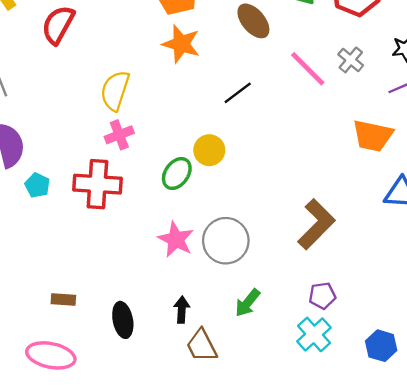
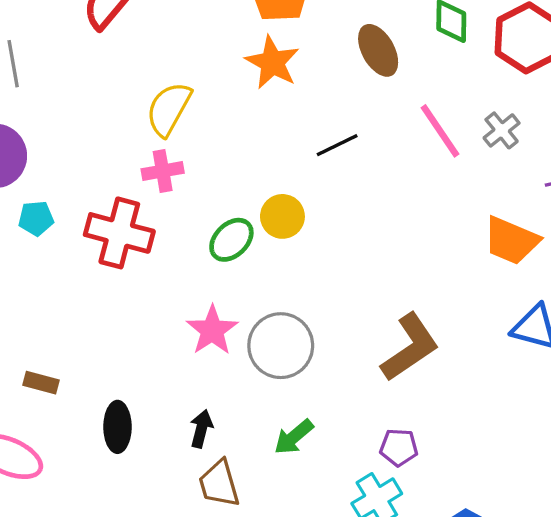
cyan pentagon: (37, 185) -> (36, 218), turned 30

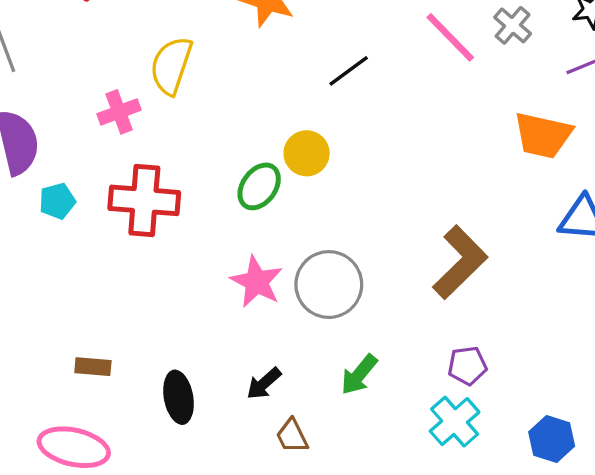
pink cross: (163, 171) -> (119, 112), moved
black arrow: (201, 429) -> (264, 383), turned -135
brown trapezoid: (219, 484) -> (292, 436), size x0.7

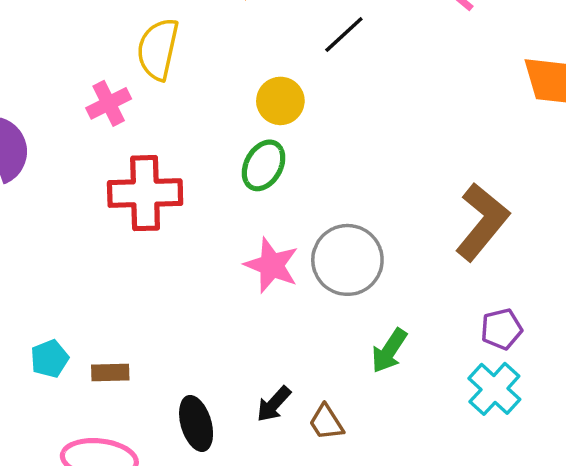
yellow circle: (307, 153) -> (280, 101), moved
cyan pentagon: (57, 201) -> (50, 359), moved
black arrow: (264, 383) -> (274, 404), moved
black ellipse: (179, 397) -> (196, 423), moved

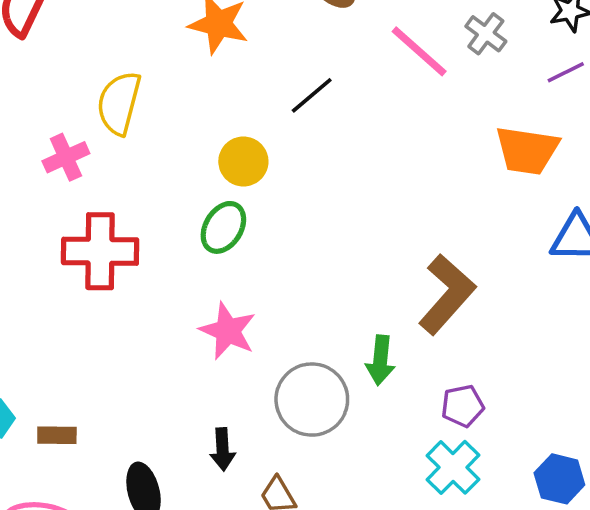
gray circle: (347, 260) -> (312, 400), moved
green arrow: (389, 351) -> (380, 360), moved, turned -30
black arrow: (274, 404) -> (223, 449), moved, turned -48

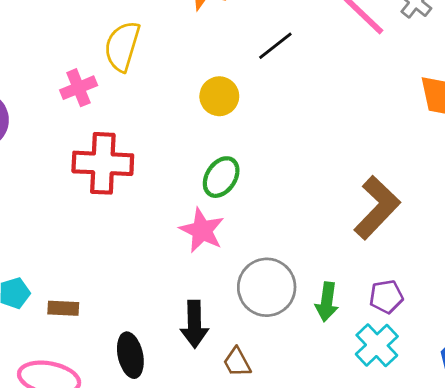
green ellipse: (223, 227) -> (221, 177), moved
green arrow: (380, 360) -> (327, 302), moved
black arrow: (223, 449) -> (194, 324), size x1.4

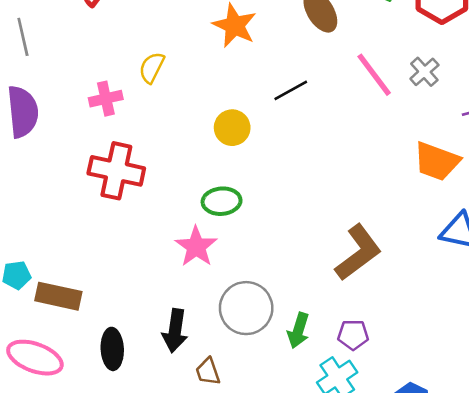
yellow semicircle: (122, 46) -> (152, 68), size x0.7
green ellipse: (221, 177) -> (222, 201), turned 42
brown rectangle: (63, 308) -> (58, 296), size x1.6

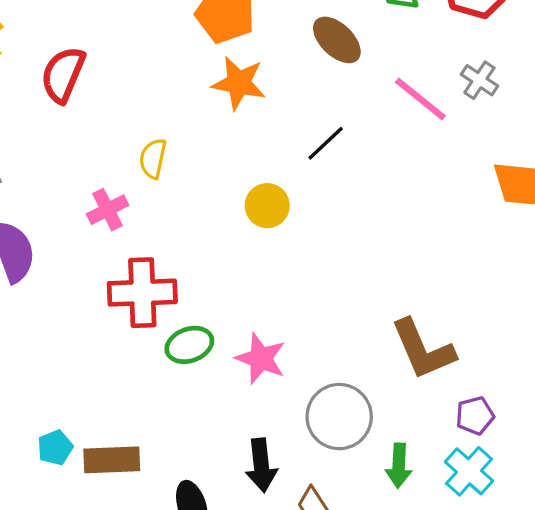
green ellipse: (222, 201) -> (189, 345), moved
brown L-shape: (358, 253) -> (423, 349), moved, turned 118
green arrow: (298, 330) -> (399, 466), moved

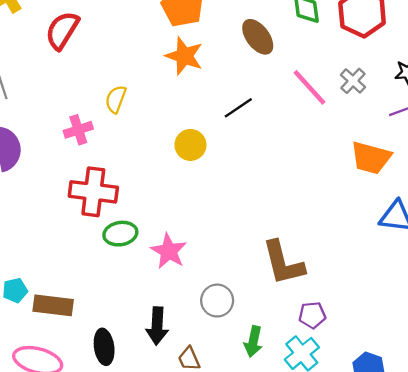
gray circle: (339, 417) -> (217, 301), size x0.7

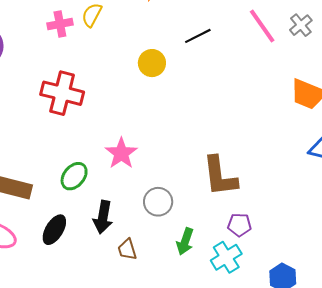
pink cross: (78, 130) -> (60, 24), moved
green ellipse: (120, 234) -> (74, 176), moved, turned -48
black ellipse: (104, 347) -> (54, 230), turned 32

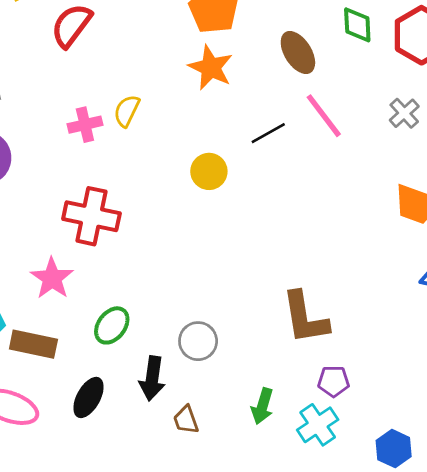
pink line: (262, 26) -> (324, 116), moved
pink star: (121, 153) -> (52, 278), moved
gray circle: (158, 202) -> (198, 341), moved

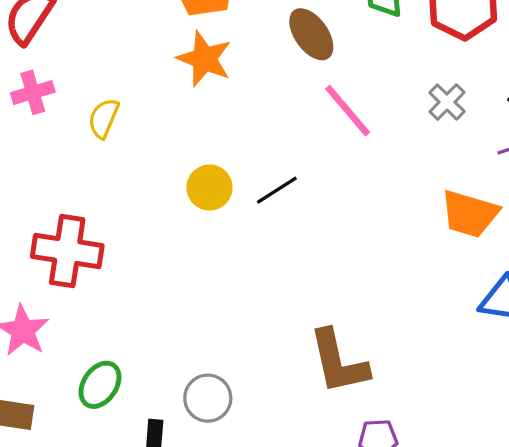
pink cross: (85, 125) -> (33, 92), moved
black line: (268, 133) -> (277, 190), moved

